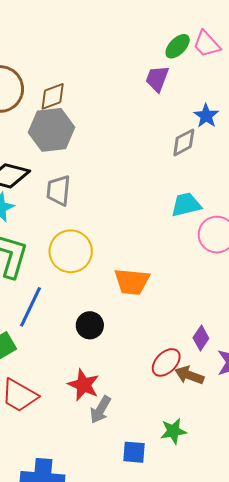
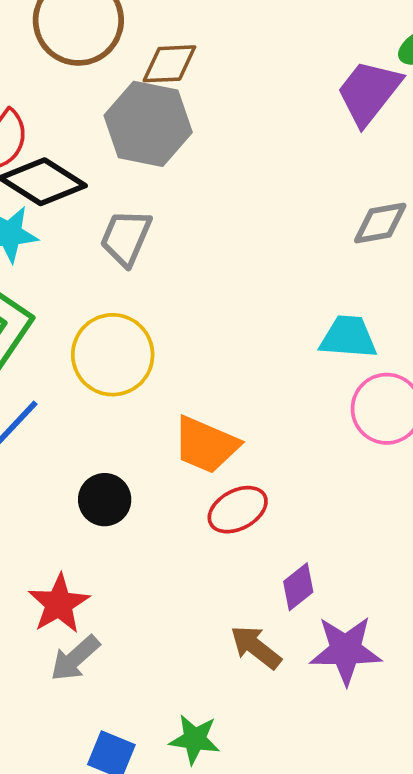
purple trapezoid: (157, 79) -> (369, 92), size x1.4
red ellipse: (166, 362) -> (238, 510), moved

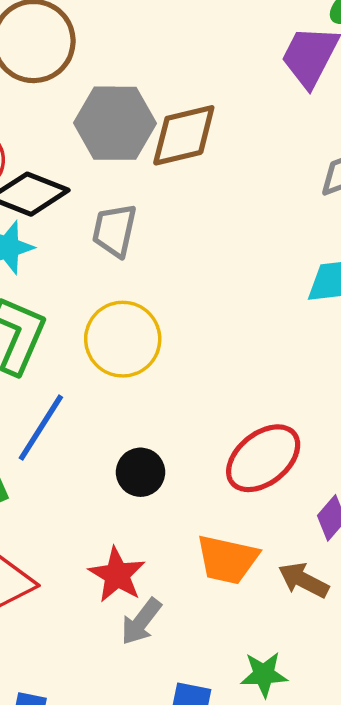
brown diamond: (169, 64) -> (184, 135), moved, size x1.4
orange trapezoid: (206, 445) -> (227, 559), moved
red ellipse: (238, 510) -> (263, 458), size x1.4

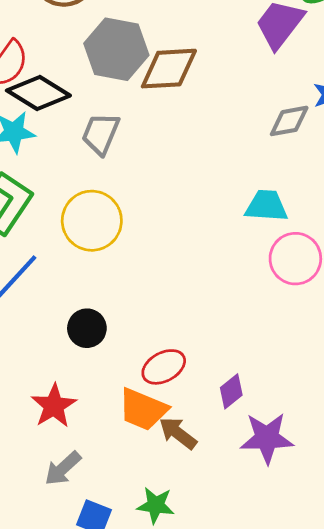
red ellipse: (263, 458) -> (164, 367), moved, size x0.7
brown arrow: (303, 580) -> (178, 433), moved
gray arrow: (141, 622) -> (63, 468), moved

